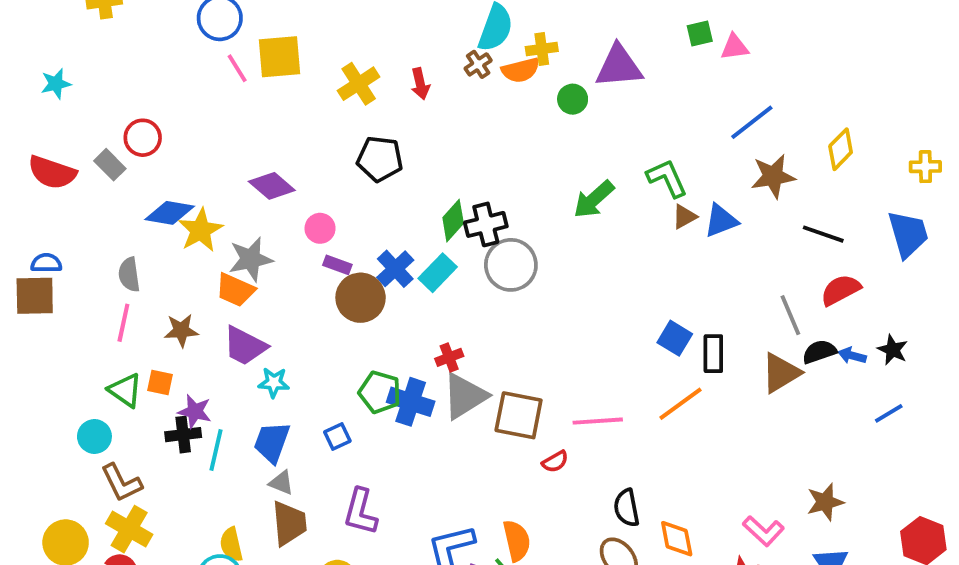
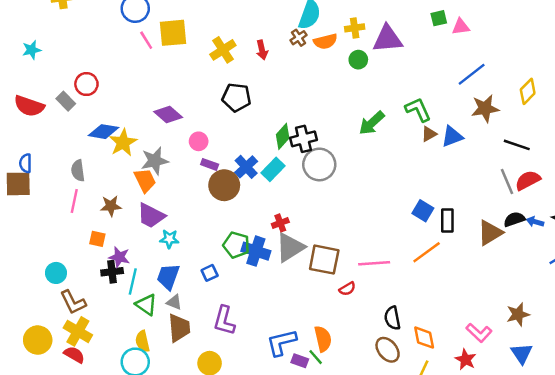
yellow cross: (542, 49) -> (355, 28), moved
blue semicircle: (46, 263) -> (25, 163), turned -90
orange trapezoid: (235, 290) -> (145, 180), turned -140
gray line: (790, 315) -> (507, 182), moved
green triangle: (125, 390) -> (146, 305), moved

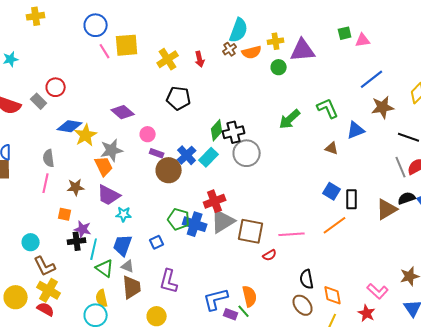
brown triangle: (429, 134) -> (332, 148), moved, turned 48
red cross: (280, 223) -> (215, 201), size x1.5

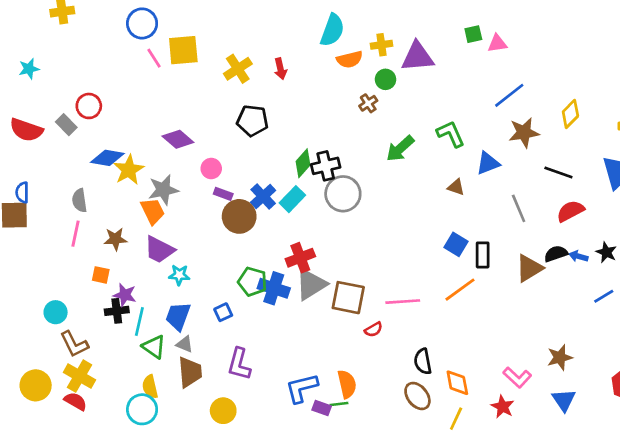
brown cross: (230, 49) -> (368, 103), moved
gray line: (401, 167) -> (519, 208), moved
green line: (244, 311) -> (339, 404), turned -56

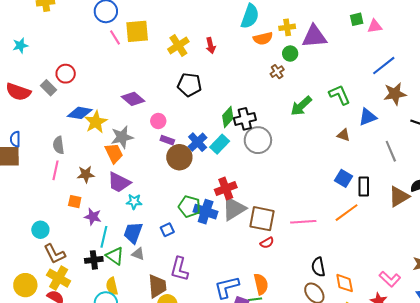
black cross: (117, 311) -> (94, 260), moved
red semicircle: (374, 329) -> (267, 243), moved
brown trapezoid: (190, 372) -> (157, 286), moved

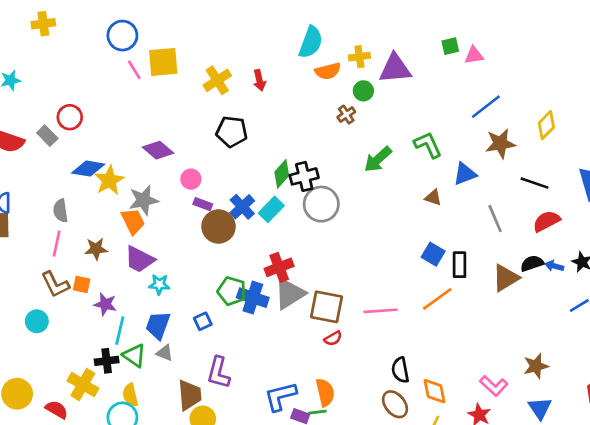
brown L-shape: (55, 254) -> (55, 284), moved
yellow cross: (59, 278) -> (83, 385), moved

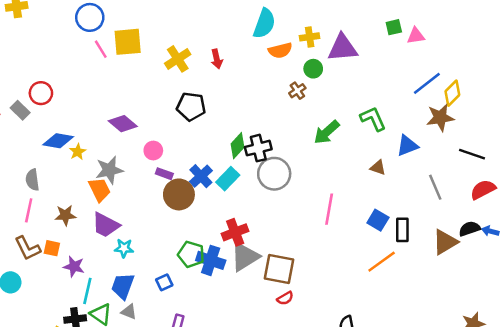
yellow diamond: (546, 125) -> (452, 93), moved
yellow star: (109, 180) -> (78, 152), size x0.6
pink line: (381, 311) -> (329, 209), moved, turned -76

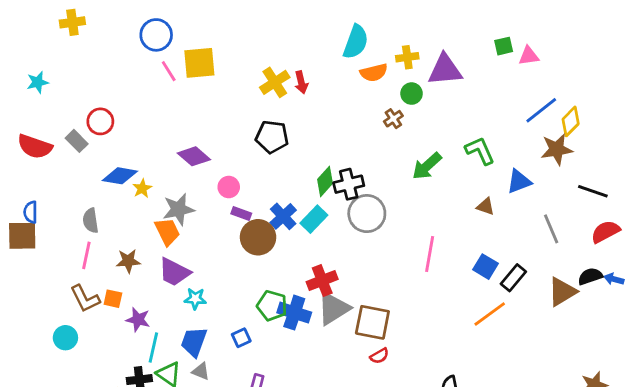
yellow cross: (178, 59) -> (275, 82), moved
black rectangle: (402, 230) -> (513, 278), turned 40

